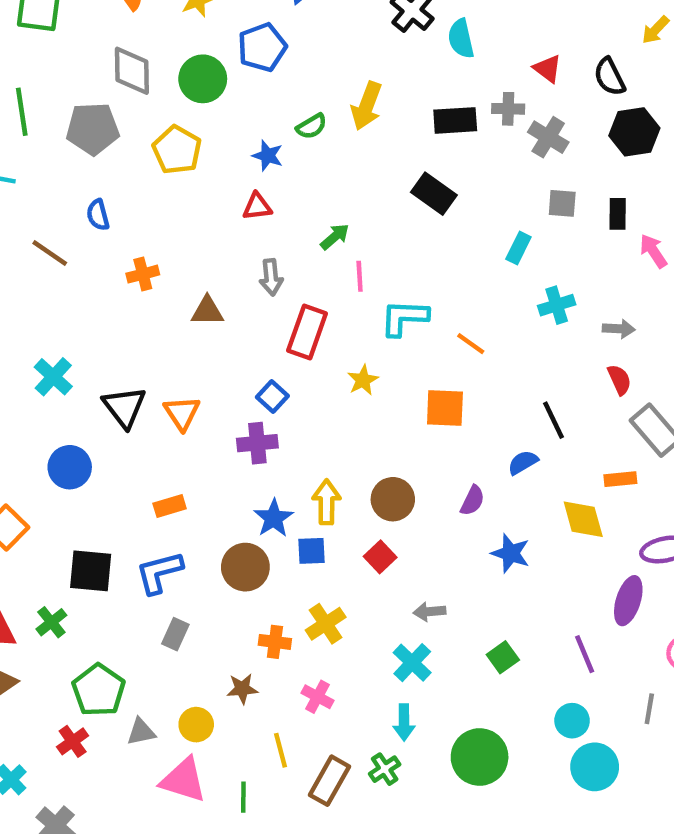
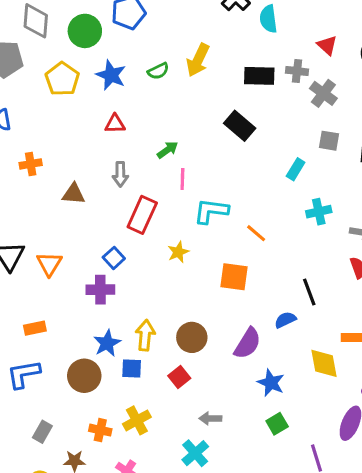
blue star: (268, 156) -> (111, 75), moved, size x1.4
purple semicircle: (472, 501) -> (248, 343), size x1.5
gray rectangle: (175, 634) -> (42, 432), moved
green square: (503, 657) -> (277, 424), moved

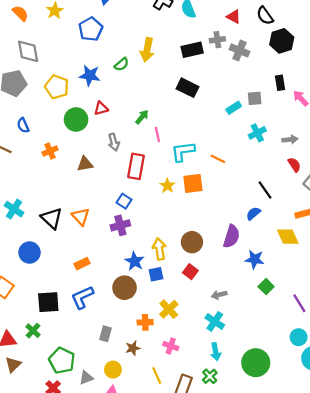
green circle: (85, 31) -> (76, 119), moved
gray square: (329, 141) -> (255, 98), moved
cyan rectangle: (296, 169) -> (234, 108), turned 40
orange square: (234, 277) -> (193, 183), moved

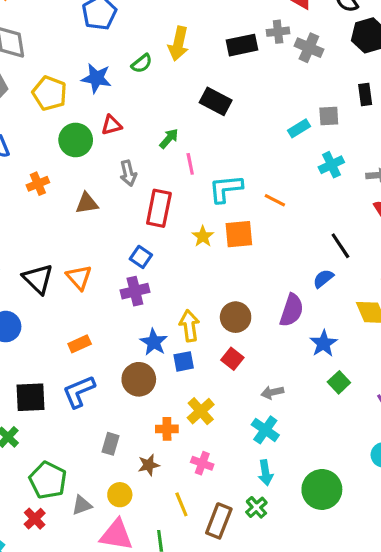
black rectangle: (187, 88) -> (216, 101), moved
blue star: (255, 259) -> (324, 343), turned 30

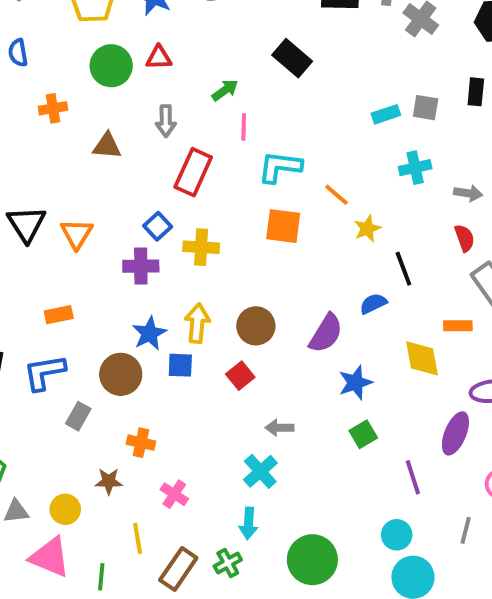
yellow star: (203, 236) -> (367, 229), moved
yellow cross: (201, 411) -> (201, 247), moved, turned 32
gray rectangle: (111, 444) -> (78, 416), moved

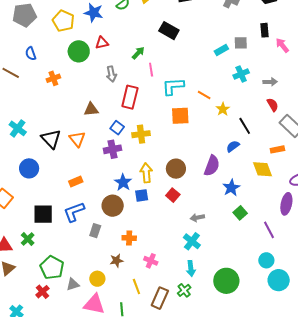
brown triangle: (107, 146) -> (91, 109), moved

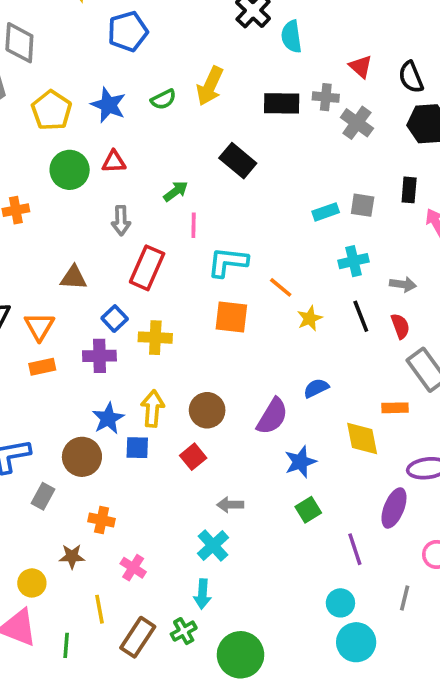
black line: (245, 126) -> (361, 316), moved
orange rectangle: (76, 181) -> (42, 367), moved
green circle: (226, 281) -> (241, 655), moved

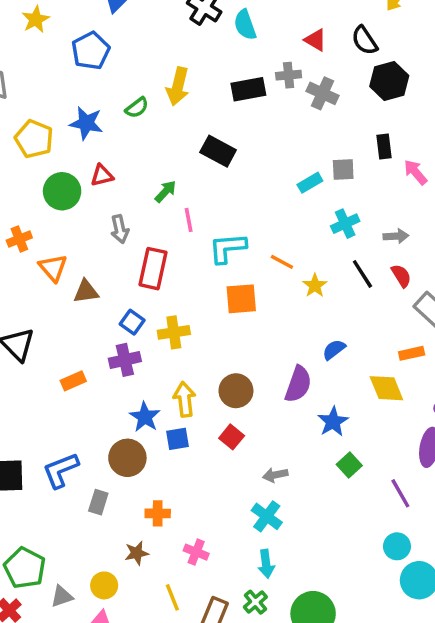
orange triangle: (39, 326) -> (53, 268), moved

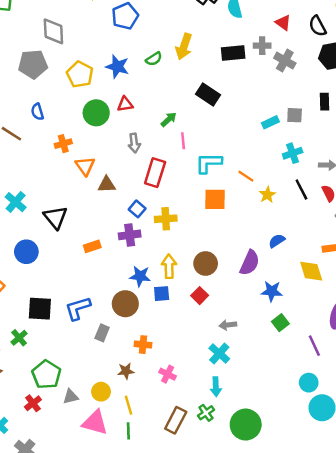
blue star: (145, 417) -> (140, 276), turned -30
blue star: (333, 422) -> (272, 291), turned 30
yellow line: (172, 597) -> (129, 405), moved

